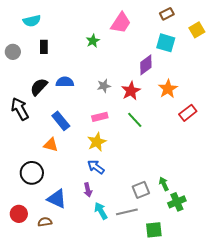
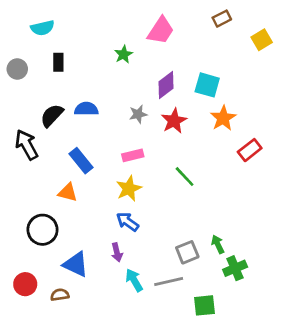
cyan square: (166, 43) -> (207, 85), moved
purple diamond: (146, 65) -> (166, 85), moved
green line: (135, 120) -> (185, 177), moved

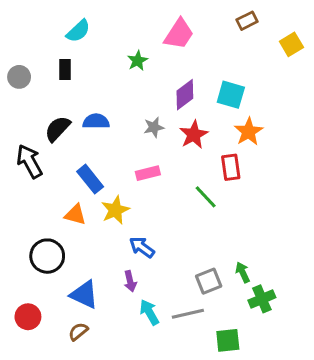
cyan semicircle: (42, 28) -> (78, 31), moved, turned -30
red rectangle: (250, 150) -> (231, 167), moved, turned -60
yellow star: (129, 189) -> (115, 210), moved
brown semicircle: (60, 295) -> (78, 332), moved, turned -30

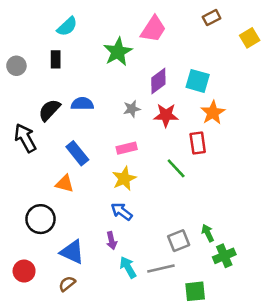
green star: (138, 61) -> (118, 52), size x1.6
red star: (194, 135) -> (166, 115), turned 30
yellow star: (115, 210) -> (124, 179), moved

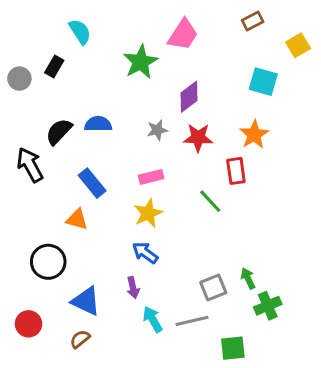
cyan semicircle: (67, 26) -> (80, 32), turned -80
black rectangle: (56, 59) -> (54, 66), moved, turned 30
cyan square: (198, 81) -> (263, 82), moved

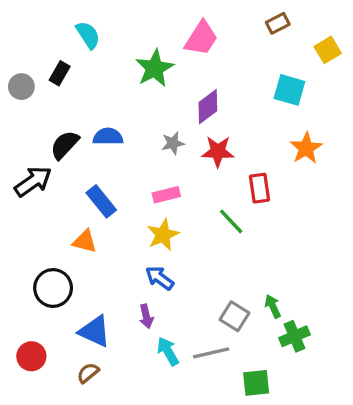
orange star: (254, 135) -> (306, 148), moved
black arrow: (30, 165) -> (33, 181), turned 84
gray square: (213, 288) -> (234, 316), turned -36

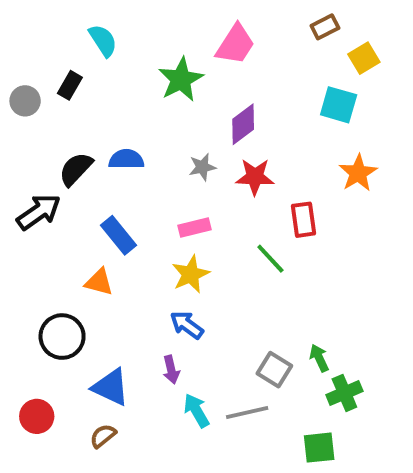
yellow square: (328, 50) -> (364, 58), moved
green square: (256, 383) -> (319, 448), moved

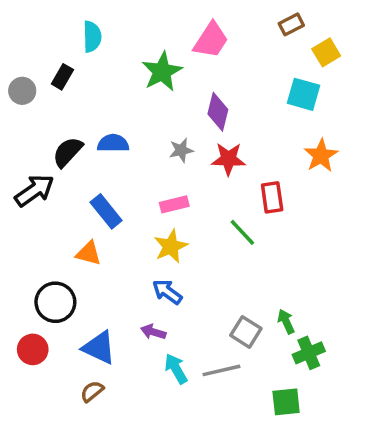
cyan semicircle: (103, 41) -> (92, 37), turned 32
purple diamond: (243, 124) -> (218, 112), turned -39
purple arrow: (171, 370) -> (153, 332), turned 120
red circle: (37, 416) -> (33, 349), moved

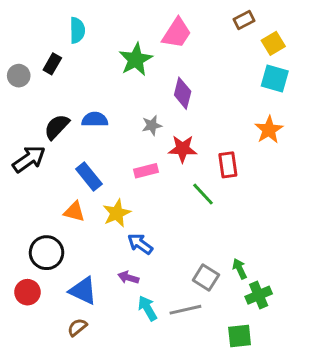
cyan square: (304, 94) -> (275, 79), moved
red star: (228, 159) -> (183, 149), moved
yellow star: (171, 246) -> (117, 213), moved

